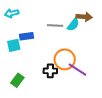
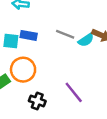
orange circle: (65, 59) -> (23, 70), moved
black cross: (50, 71) -> (37, 101), moved

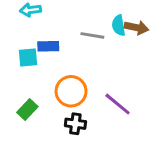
cyan semicircle: (86, 40) -> (119, 25), moved, turned 126
orange circle: (23, 70) -> (71, 91), moved

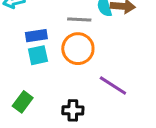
cyan square: (28, 58) -> (38, 55), moved
orange circle: (71, 91) -> (78, 49), moved

